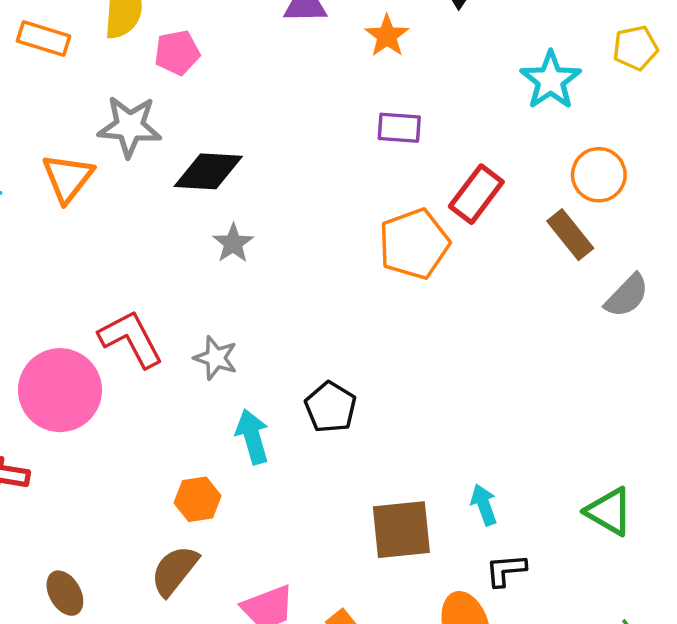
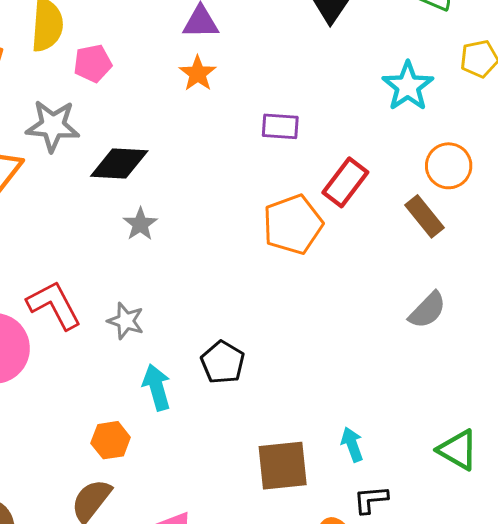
orange star: (387, 36) -> (198, 74), moved
gray semicircle: (627, 296) -> (427, 310), moved

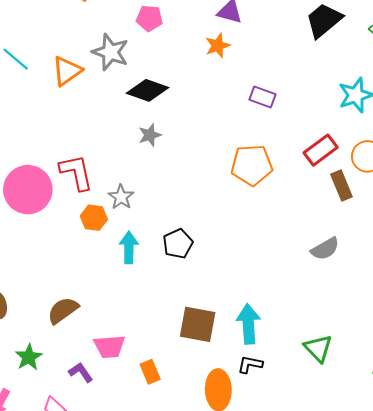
red rectangle: (345, 182) -> (321, 150), moved
orange hexagon: (111, 440) -> (94, 218), moved
cyan arrow: (352, 444) -> (248, 324), size x1.6

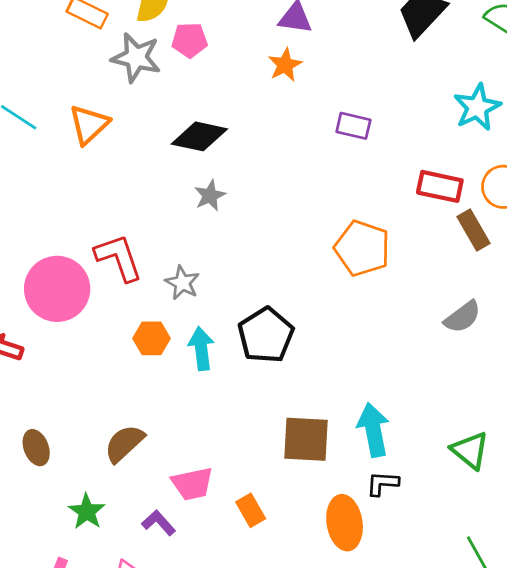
gray star: (110, 52) -> (136, 58), moved
red rectangle: (321, 150) -> (440, 186), turned 56
orange pentagon: (252, 165) -> (362, 248), moved, turned 30
orange hexagon: (94, 218) -> (152, 338), moved
black pentagon: (178, 244) -> (266, 335), size x1.4

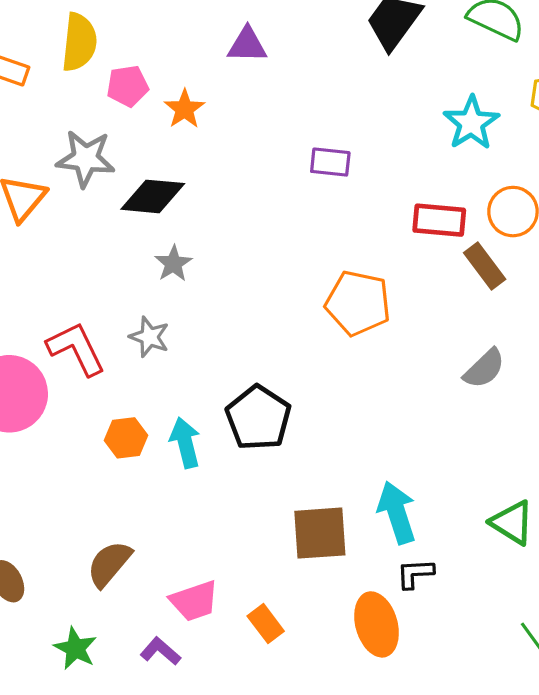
gray star: (136, 58) -> (86, 159), moved
orange star: (285, 65) -> (185, 109), moved
gray star: (182, 283) -> (149, 337), moved

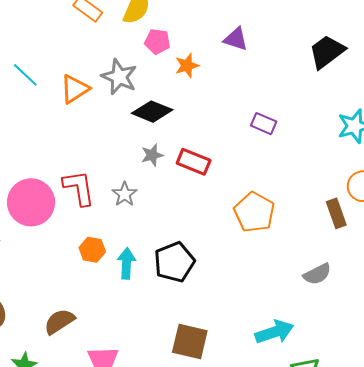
red rectangle: (439, 220) -> (194, 162), moved
cyan arrow: (397, 513) -> (274, 332), moved, turned 72

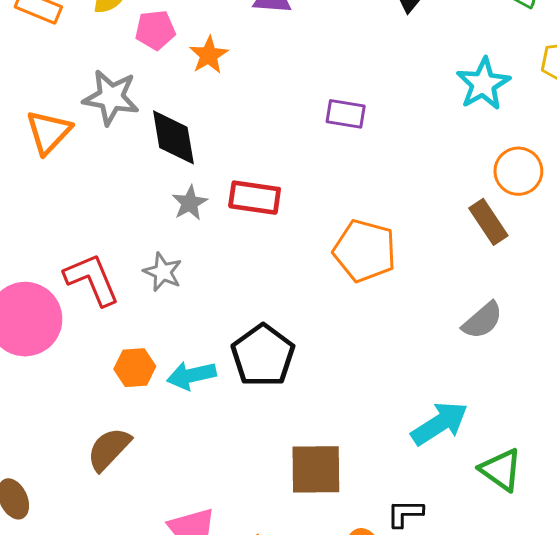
black diamond: (152, 112) -> (173, 137), turned 72
cyan arrow: (127, 263) -> (191, 375), turned -92
brown semicircle: (59, 321) -> (109, 449), moved

